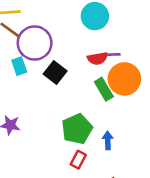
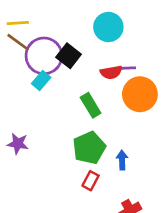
cyan rectangle: (19, 66) -> (41, 81), moved, turned 60
black square: (55, 73) -> (69, 56), moved
green rectangle: (104, 89) -> (91, 105), moved

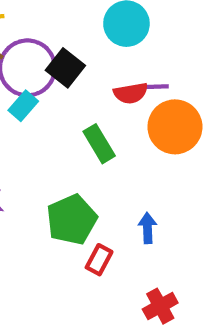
green pentagon: (89, 148) -> (72, 220), moved

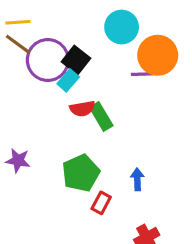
red semicircle: (131, 93) -> (82, 109), moved
cyan rectangle: (23, 106) -> (68, 80), moved
orange circle: (175, 127) -> (158, 55), moved

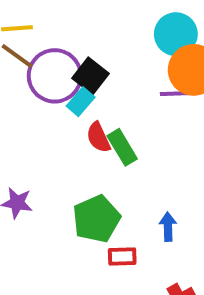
cyan circle: (122, 27) -> (176, 34), moved
red semicircle: (82, 109) -> (98, 137), turned 75
red rectangle: (101, 203) -> (122, 256), turned 60

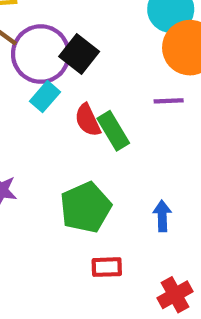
purple line: (174, 94) -> (169, 101), moved
cyan rectangle: (81, 102) -> (45, 97), moved
red rectangle: (122, 256) -> (107, 267), moved

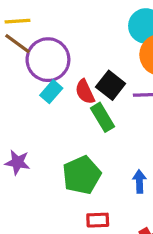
black square: (79, 54) -> (111, 85), moved
red semicircle: (88, 120) -> (85, 92), moved

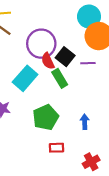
purple circle: (48, 60) -> (41, 44), moved
cyan rectangle: (51, 92) -> (25, 78), moved, size x1.6

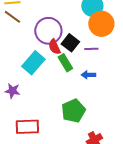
green pentagon: (46, 117) -> (73, 111), moved
blue arrow: (85, 122) -> (88, 75), moved, turned -88
red rectangle: (56, 148) -> (27, 127), moved, size x1.6

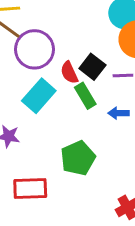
purple circle: (48, 31) -> (34, 49), moved
green pentagon: (73, 111) -> (78, 158), moved

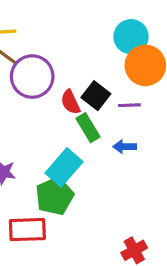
cyan rectangle: (39, 96) -> (64, 167), moved
green pentagon: (78, 158) -> (54, 196), moved

